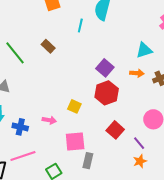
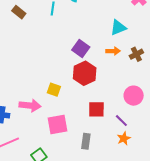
brown rectangle: (48, 46) -> (19, 12), moved
pink arrow: (49, 120) -> (30, 106), size x1.5
red square: (115, 130) -> (96, 109), turned -36
gray rectangle: (88, 161) -> (86, 141), moved

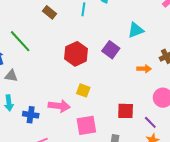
cyan triangle: (118, 28) -> (136, 30), moved
orange arrow: (113, 51) -> (144, 69), moved
red hexagon: (85, 73) -> (76, 54), moved

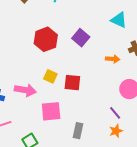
cyan triangle: (136, 30) -> (119, 20), moved, turned 42
red square: (126, 111) -> (72, 83), moved

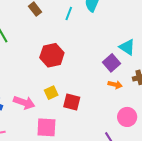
purple square: (81, 38) -> (112, 63), moved
yellow square: (50, 76) -> (51, 93), turned 32

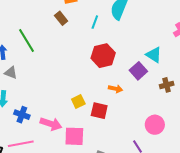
red hexagon: (52, 55) -> (103, 56), moved
orange arrow: (115, 85) -> (116, 89), moved
pink arrow: (24, 103) -> (51, 124), moved

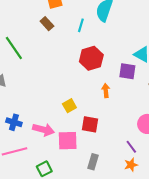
purple square: (138, 71) -> (127, 71), turned -36
orange arrow: (116, 89) -> (106, 91), turned -104
red square: (99, 111) -> (90, 124), moved

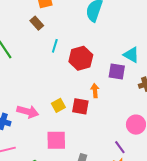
cyan line: (81, 25) -> (55, 46), moved
red square: (90, 124) -> (80, 106), moved
pink arrow: (43, 130) -> (28, 112), moved

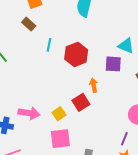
yellow square: (58, 105) -> (59, 114), moved
red square: (80, 106) -> (81, 102), turned -36
purple line: (120, 147) -> (124, 139), turned 64

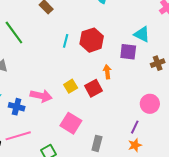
cyan line: (49, 45) -> (66, 41), moved
yellow square: (59, 114) -> (71, 86), moved
pink square: (60, 139) -> (71, 123), turned 35

